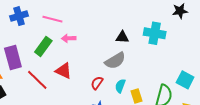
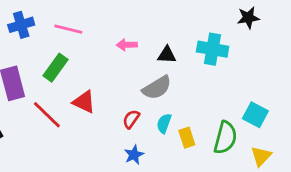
pink arrow: (69, 38) -> (127, 45), moved

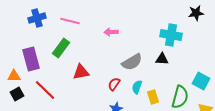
black triangle: (167, 55) -> (162, 59), moved
red triangle: (84, 102) -> (81, 72), turned -36
red line: (47, 115) -> (45, 90), moved

